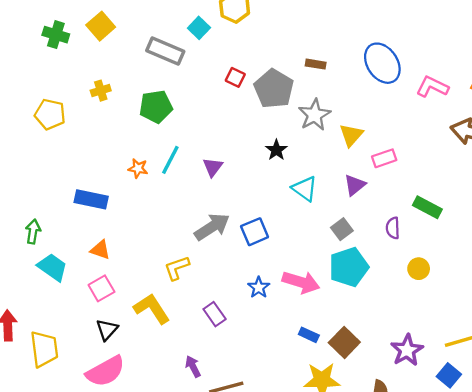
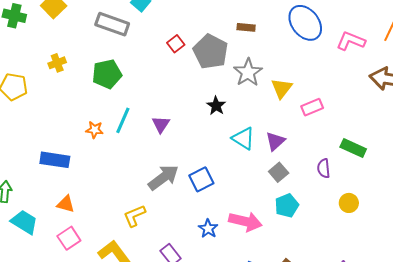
red square: (235, 77) -> (176, 44), turned 30
purple triangle: (355, 185) -> (275, 141), moved
cyan pentagon: (349, 267) -> (287, 205), size x0.7

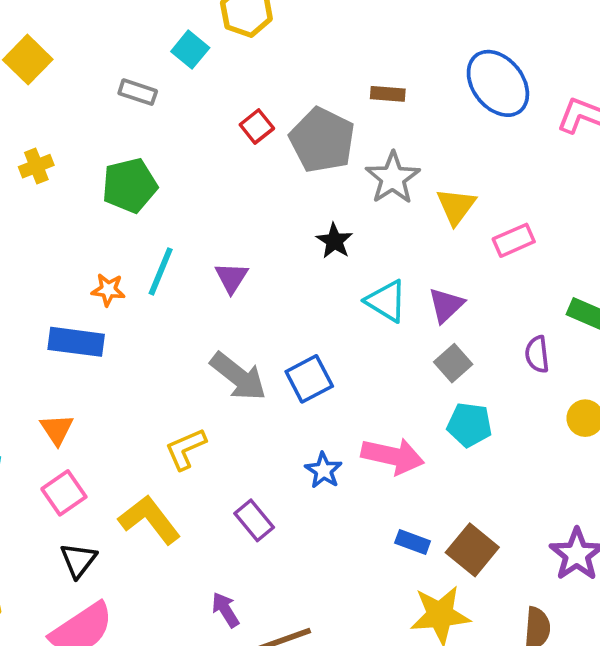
gray rectangle: (112, 24) -> (138, 92), size x0.6
blue rectangle: (55, 160) -> (76, 342), moved
gray arrow: (163, 177) -> (238, 377), turned 76
orange triangle: (66, 204) -> (57, 429), turned 42
cyan pentagon: (287, 205) -> (469, 425), turned 30

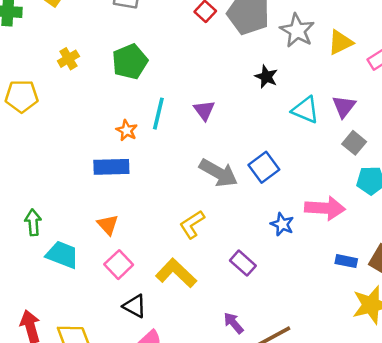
yellow triangle: (456, 206) -> (340, 42), turned 36
orange star: (108, 290) -> (127, 130), turned 30
black triangle: (78, 560) -> (135, 306), turned -30

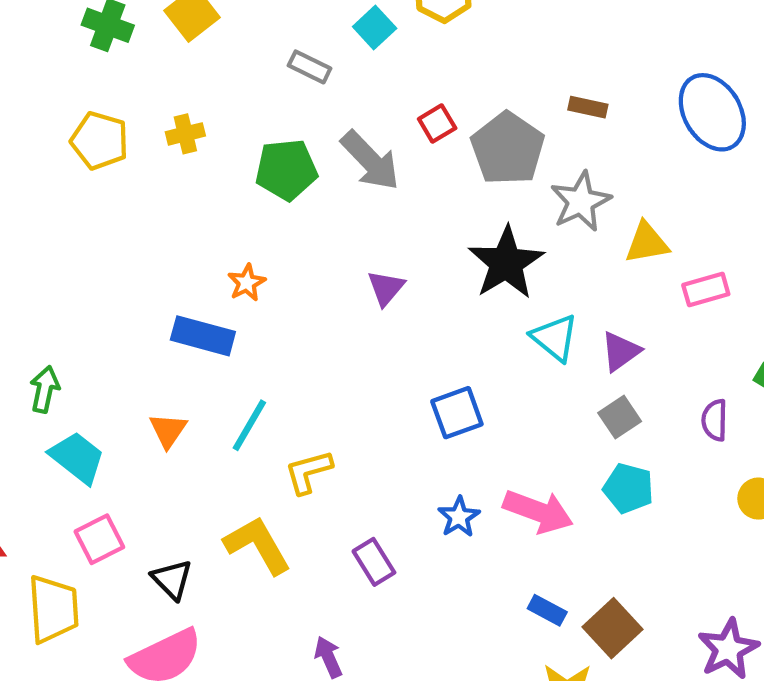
black star: (266, 77) -> (506, 263), size x1.8
yellow pentagon: (22, 96) -> (100, 141), moved
cyan line: (158, 114) -> (249, 425), moved
gray arrow: (218, 173) -> (370, 161), moved
pink square: (119, 265) -> (99, 539), moved

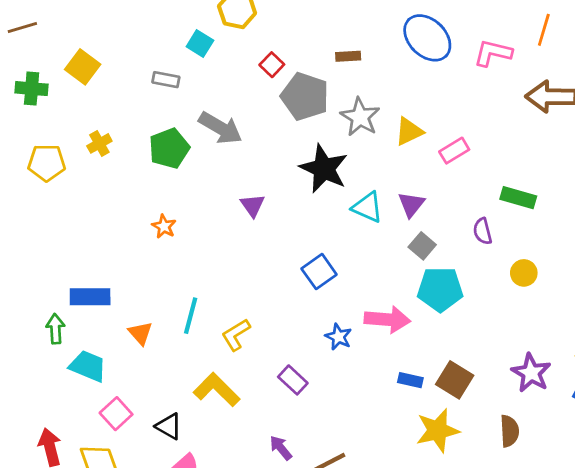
red square: (437, 124) -> (272, 65), moved
blue rectangle: (203, 336) -> (90, 297), moved
cyan pentagon: (628, 488) -> (440, 289), size x1.4

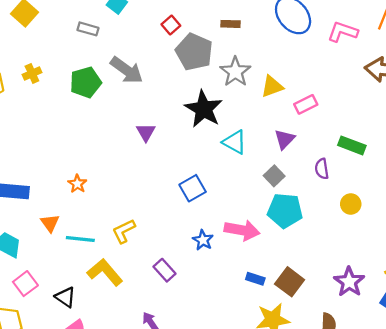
purple triangle: (411, 204) -> (285, 139), moved
orange star: (164, 226) -> (77, 184), moved
cyan line: (191, 316) -> (80, 239), moved, turned 76

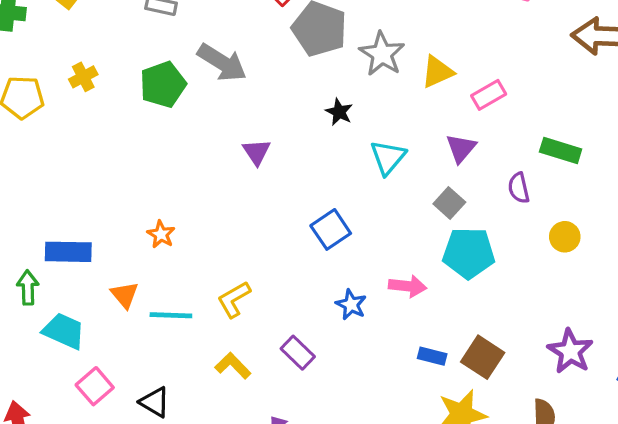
black star: (204, 109) -> (339, 112), size x0.5
cyan triangle: (235, 142) -> (388, 157), turned 45
pink arrow: (242, 230) -> (408, 286), size x0.7
yellow L-shape: (105, 272) -> (233, 366), moved, size x0.7

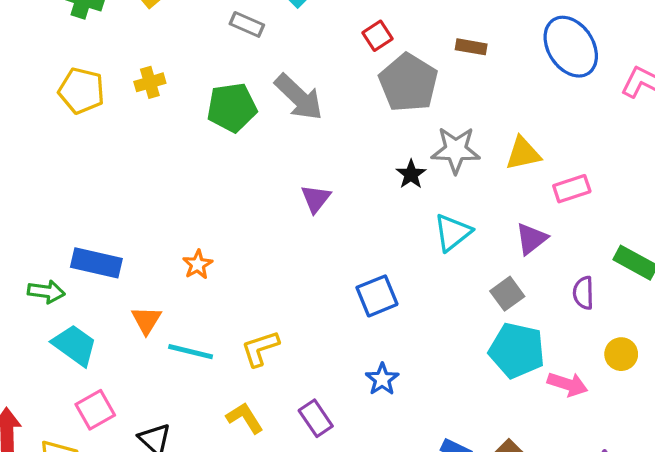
gray star: (382, 54) -> (456, 150), moved, turned 30
pink arrow: (408, 286) -> (567, 384), moved
green arrow: (28, 288) -> (46, 292), turned 88

